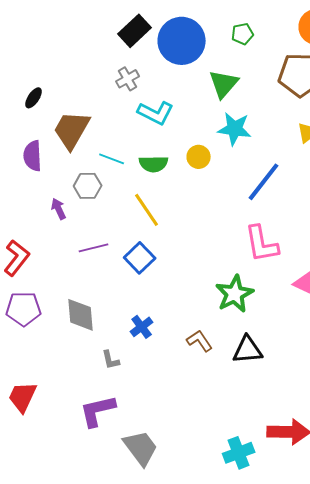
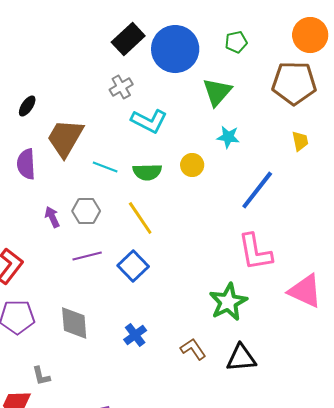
cyan star: (235, 129) -> (228, 137), size x0.7
gray hexagon: (88, 186) -> (86, 211), moved
gray L-shape: (111, 360) -> (41, 376), moved

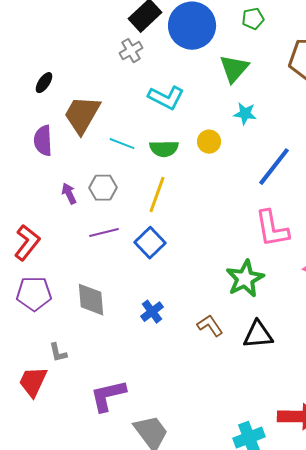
gray cross: (121, 87) -> (131, 51), moved
yellow line: (140, 218) -> (157, 195), turned 54

